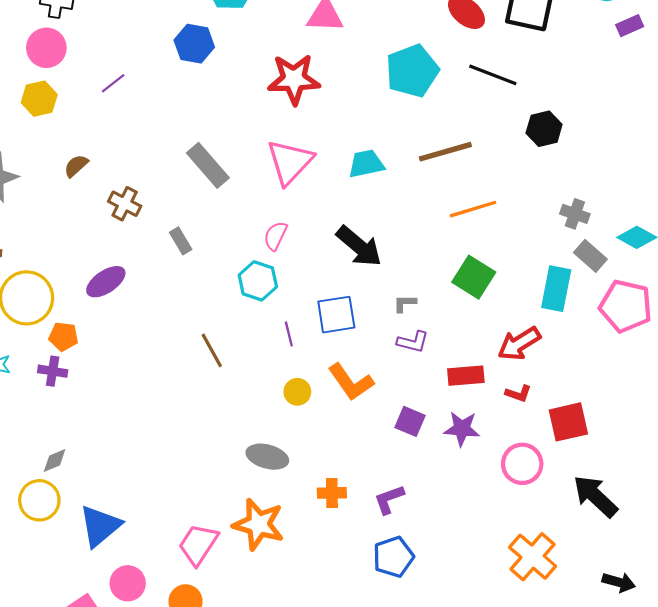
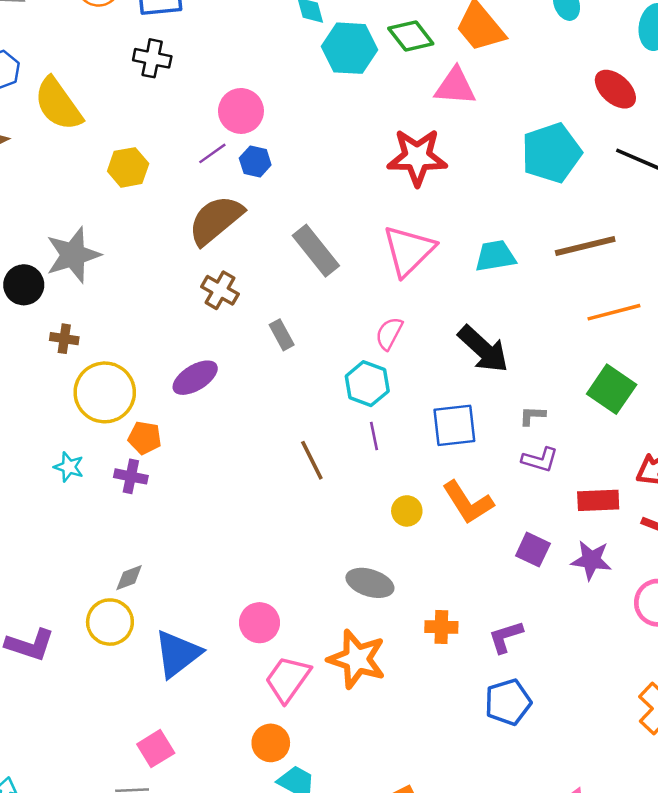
blue hexagon: (194, 44) -> (255, 162), moved, size x0.7
pink circle: (46, 48) -> (241, 111), moved
brown semicircle: (76, 166) -> (216, 220), moved, size x2.0
purple line: (289, 334) -> (374, 436), moved
pink circle: (128, 583) -> (260, 623), moved

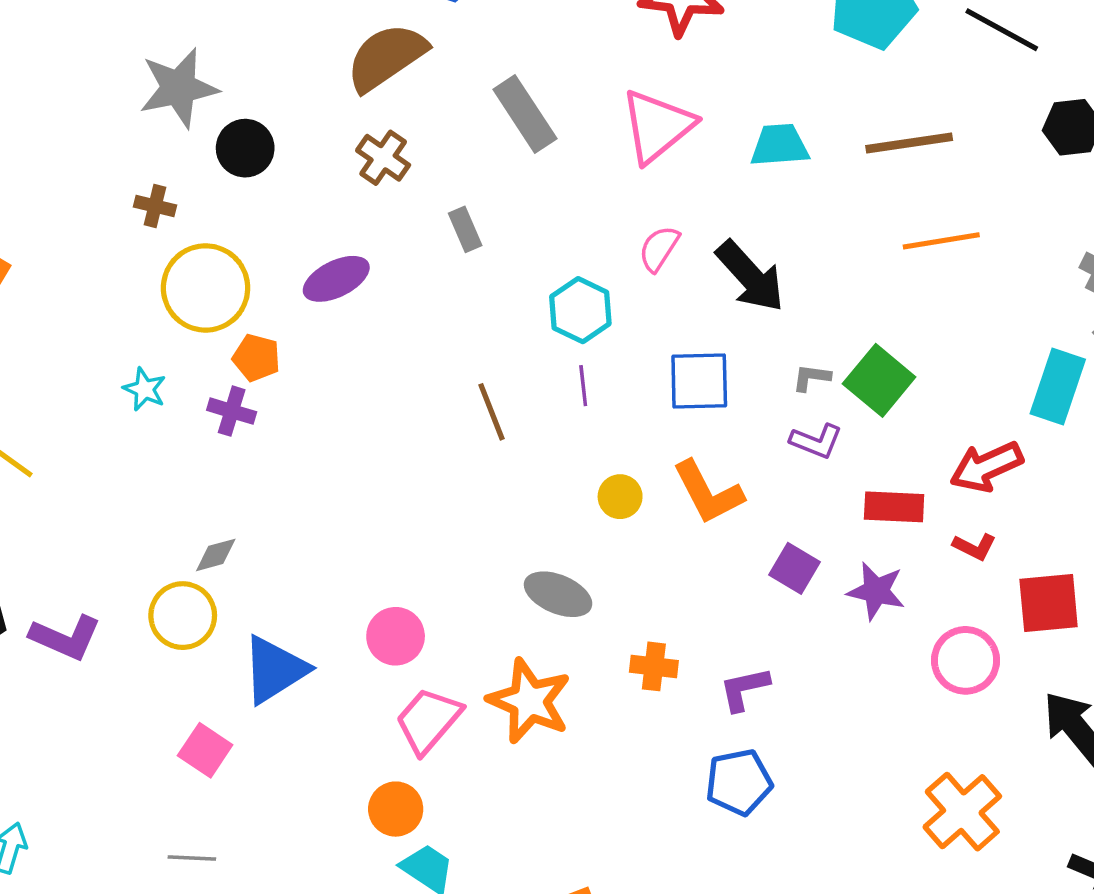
black circle: (24, 285) -> (245, 148), moved
pink semicircle: (389, 333) -> (659, 249), moved
green square: (612, 389) -> (879, 380), moved
pink square: (156, 749) -> (205, 750), moved, turned -30

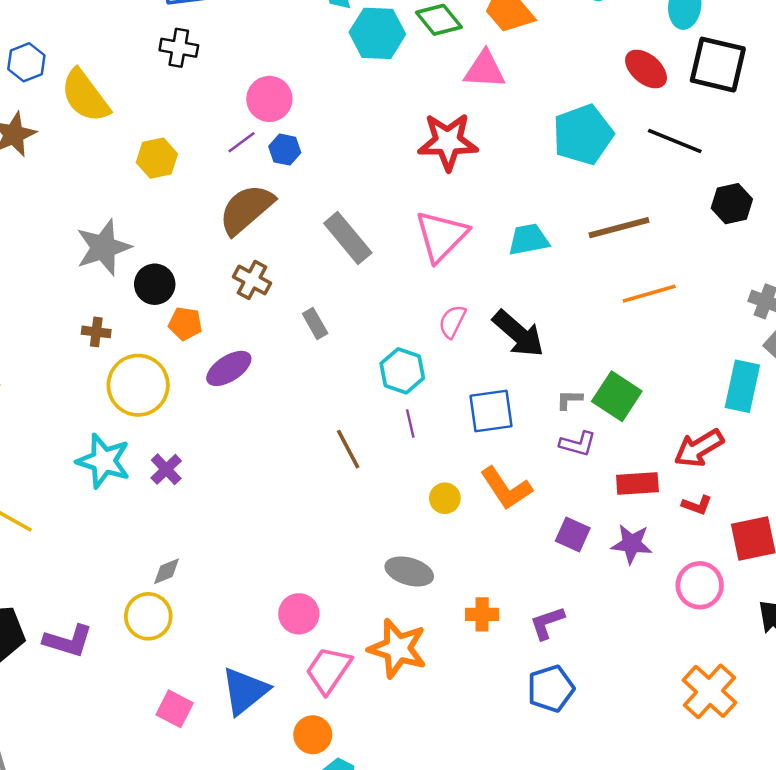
orange pentagon: (256, 358) -> (185, 324), moved
cyan star: (145, 389) -> (104, 461), size x1.8
purple cross: (232, 411) -> (166, 469), turned 36
blue triangle: (275, 670) -> (245, 691), moved

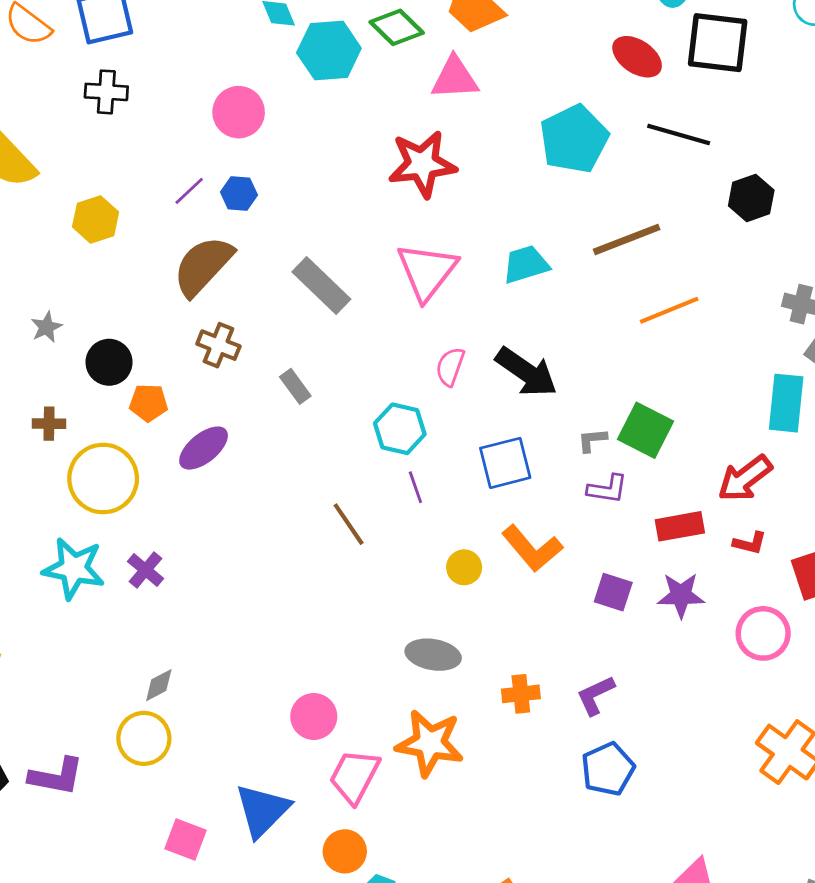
pink circle: (269, 99) -> (239, 112), moved
gray star: (103, 247) -> (46, 327), size x0.5

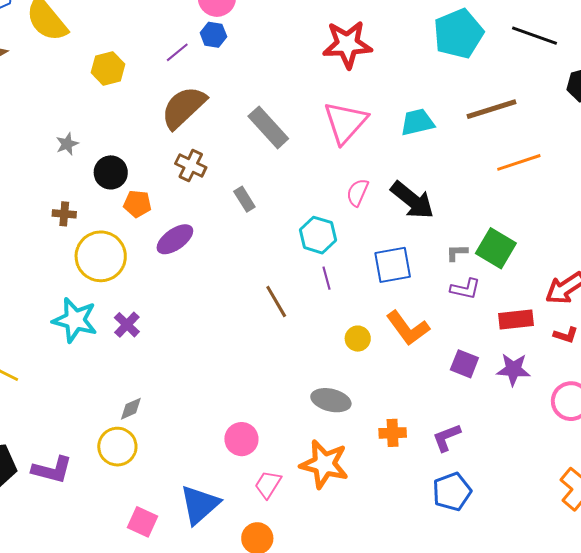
blue hexagon: (239, 194) -> (213, 35), moved
pink trapezoid: (354, 776) -> (268, 484), size x0.7

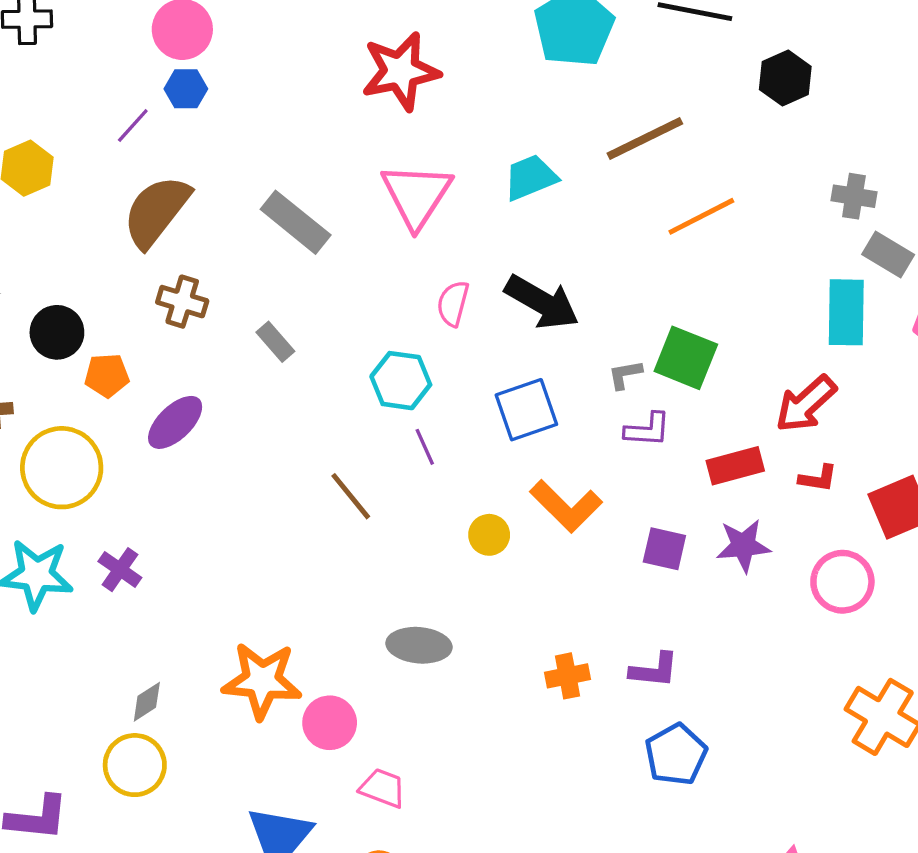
gray ellipse: (331, 400) -> (419, 645), moved
purple L-shape: (447, 438) -> (654, 670), turned -144
orange star: (324, 464) -> (262, 681), moved
pink trapezoid: (268, 484) -> (383, 788), turned 88

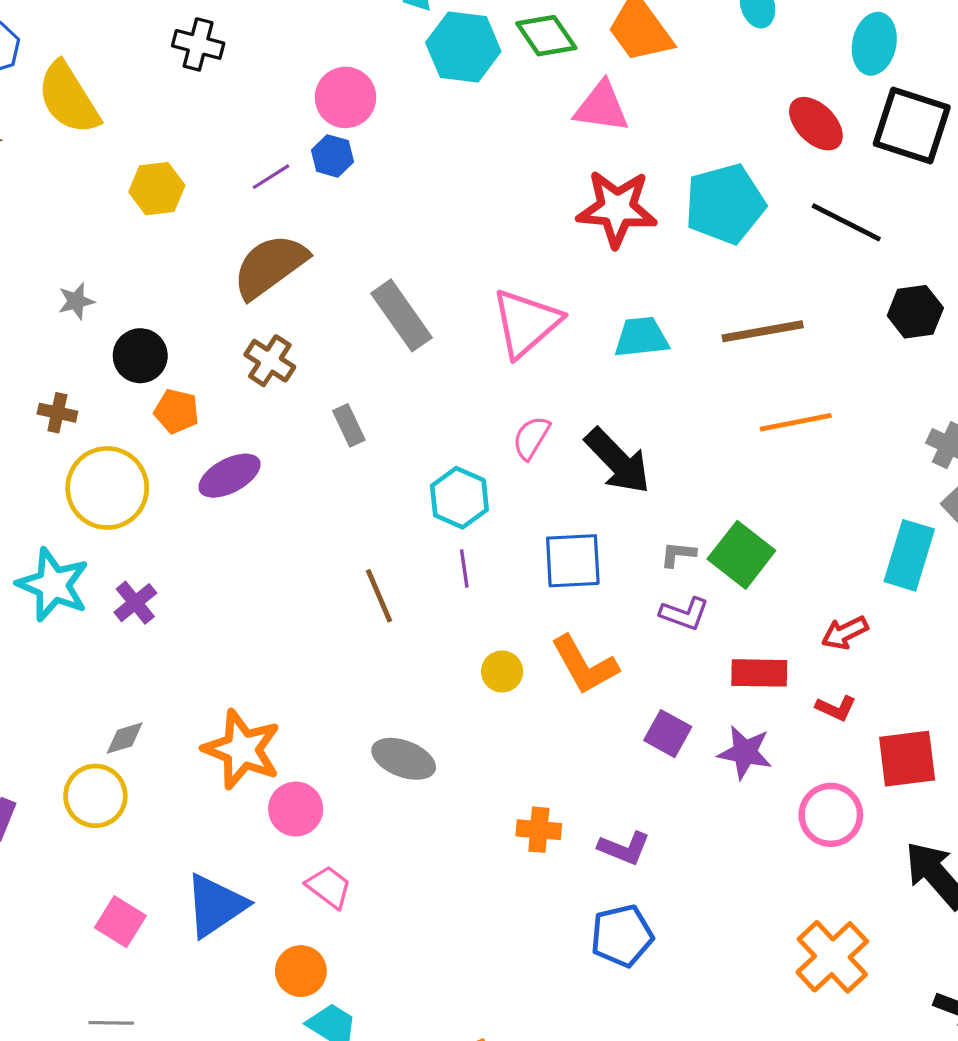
red star: (400, 71) -> (617, 208), moved
red arrow: (806, 404) -> (845, 633), size x0.7

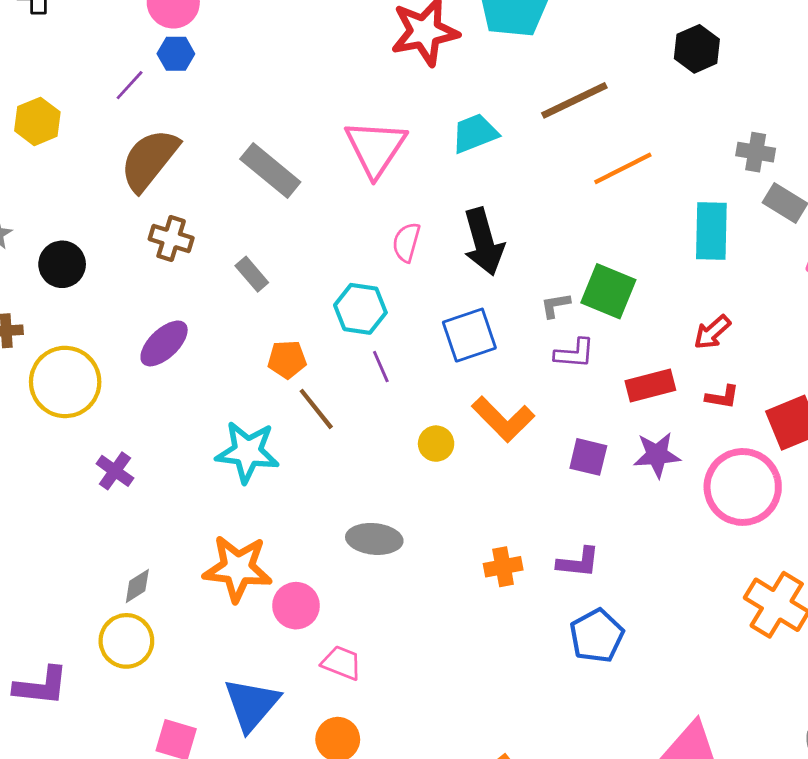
orange pentagon: (177, 411) -> (287, 359), moved
black arrow: (618, 461) -> (484, 242), turned 44
cyan rectangle: (909, 555) -> (711, 231), moved
cyan star: (53, 585) -> (247, 452), moved
pink circle: (831, 815) -> (743, 487), size x1.4

